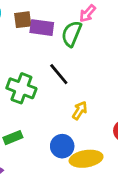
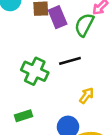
purple rectangle: (42, 28) -> (58, 17), turned 55
black line: (59, 74) -> (70, 61), turned -70

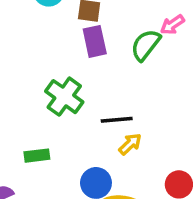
purple rectangle: (58, 17) -> (95, 41), moved
black line: (70, 61) -> (117, 120), moved

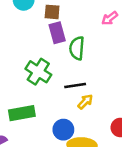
green semicircle: (146, 45) -> (77, 48), moved, turned -30
green rectangle: (37, 156) -> (22, 113), size x1.5

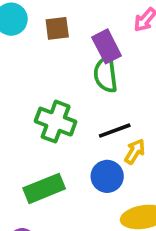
purple rectangle: (57, 33) -> (107, 46), moved
blue circle: (63, 130) -> (107, 176), moved

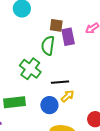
brown square: (57, 28) -> (56, 25), moved
green semicircle: (106, 74) -> (48, 46), moved

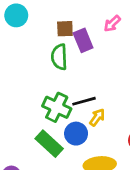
green cross: (30, 69) -> (57, 107), moved
green rectangle: (15, 102) -> (49, 144), moved, turned 60

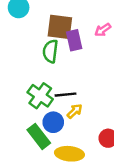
brown square: (65, 29) -> (60, 27), size x1.6
green rectangle: (49, 144) -> (39, 136), moved

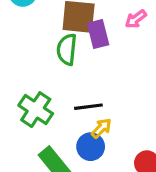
green cross: (40, 96) -> (36, 110), moved
blue circle: (53, 122) -> (91, 147), moved

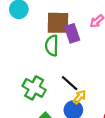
black line: (88, 107) -> (70, 83), turned 54

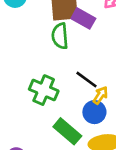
purple rectangle: (72, 33) -> (83, 18), turned -36

